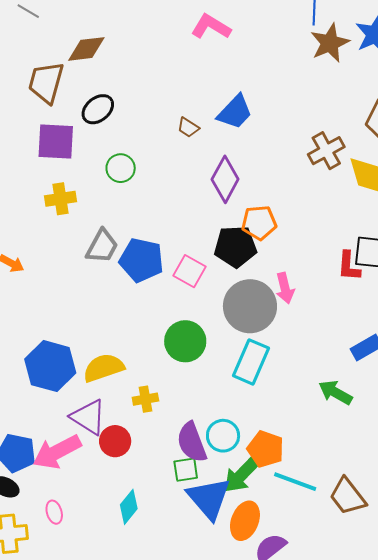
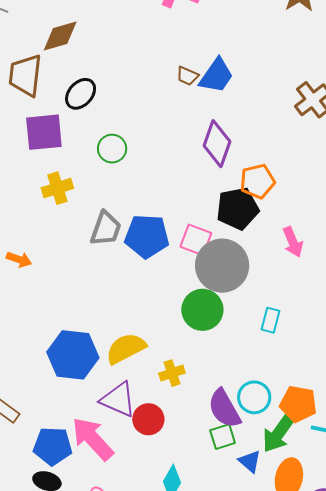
brown trapezoid: (188, 127) -> (187, 76), moved
gray circle: (250, 306) -> (222, 266), moved
cyan rectangle: (251, 362) -> (271, 320), size x0.6
pink arrow: (57, 452) -> (93, 439), turned 84
blue triangle: (209, 498) -> (250, 461), size x0.5

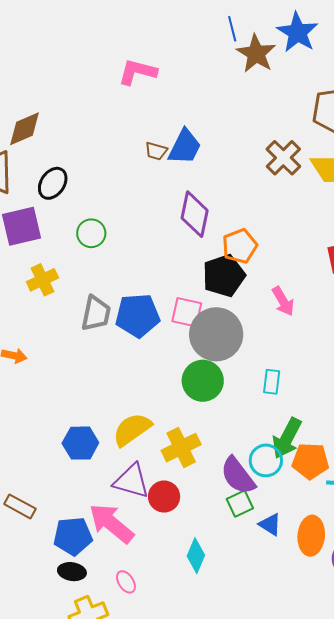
blue hexagon: (73, 355) -> (80, 443), size x0.7
yellow cross: (172, 373) -> (181, 448), size x1.5
green arrow: (279, 433) -> (287, 438), moved

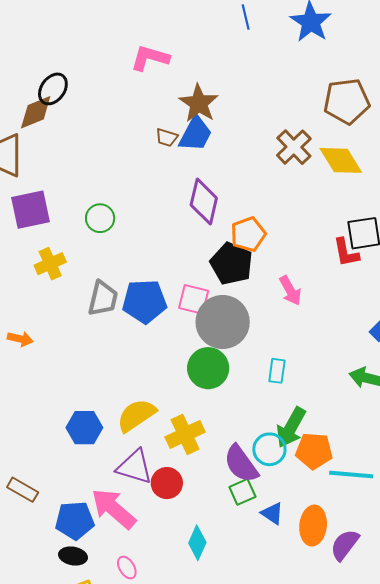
brown star: (256, 54) -> (199, 103), moved
black ellipse: (53, 183) -> (53, 89), moved
black pentagon: (224, 276) -> (232, 264), turned -30

